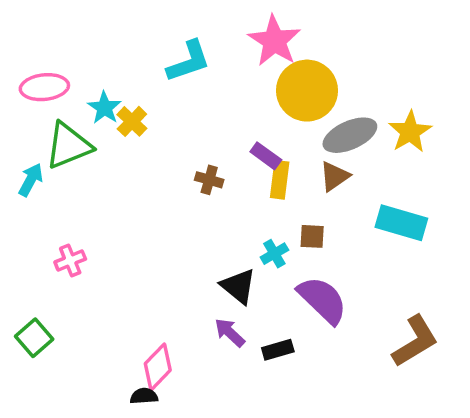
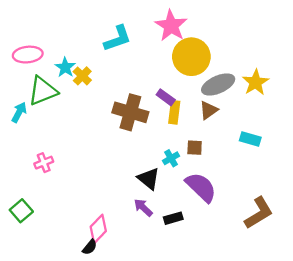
brown cross: (209, 180) -> (130, 112), size x2.0
cyan rectangle: (401, 223) -> (250, 139), size x0.7
black semicircle: (144, 396) -> (90, 247), turned 133

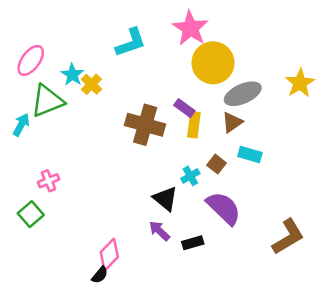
pink ellipse: (28, 55) -> (31, 60), turned -48
yellow star: (256, 82) -> (300, 83), moved
cyan rectangle: (250, 139) -> (250, 155), moved
brown square: (195, 148) -> (217, 164), turned 35
green square: (21, 211) -> (31, 214), moved

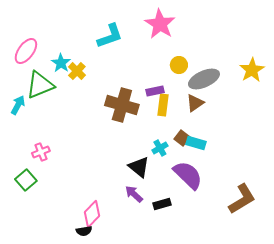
yellow circle: (213, 63) -> (179, 65), moved, size x0.5
purple rectangle: (184, 108) -> (155, 91), turned -48
cyan rectangle: (250, 155) -> (196, 143), moved
black semicircle: (100, 275) -> (84, 231), turned 42

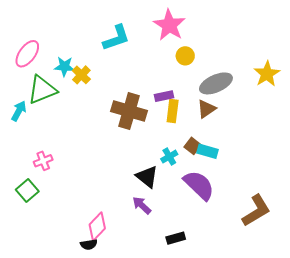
cyan star: (61, 63) -> (64, 66), turned -30
yellow circle: (179, 65) -> (185, 56), moved
black rectangle: (162, 204) -> (176, 238), moved

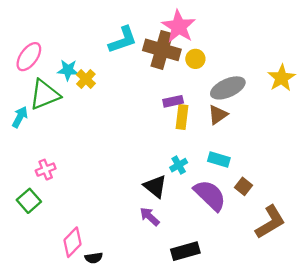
brown cross: (129, 111) -> (162, 50), moved
brown square: (193, 146) -> (243, 186), moved
pink diamond: (97, 227) -> (72, 242), moved
black rectangle: (176, 238) -> (185, 251), size x1.4

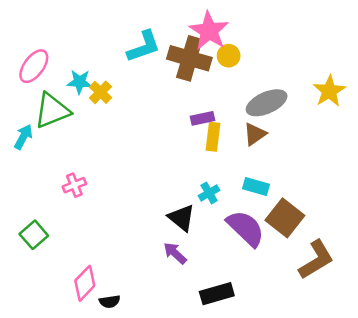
yellow circle: (195, 59) -> (229, 56), moved
pink cross: (46, 170) -> (74, 185), moved
brown square: (243, 186) -> (285, 218), size x1.8

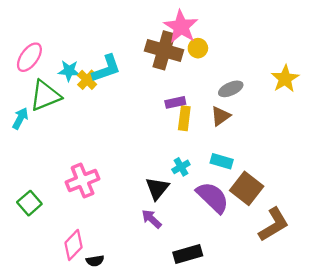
cyan L-shape: (144, 47) -> (106, 69), moved
gray ellipse: (267, 103) -> (231, 89), size x0.7
pink cross: (74, 185) -> (83, 180), moved, size x1.6
black triangle: (182, 218) -> (157, 188), turned 30

